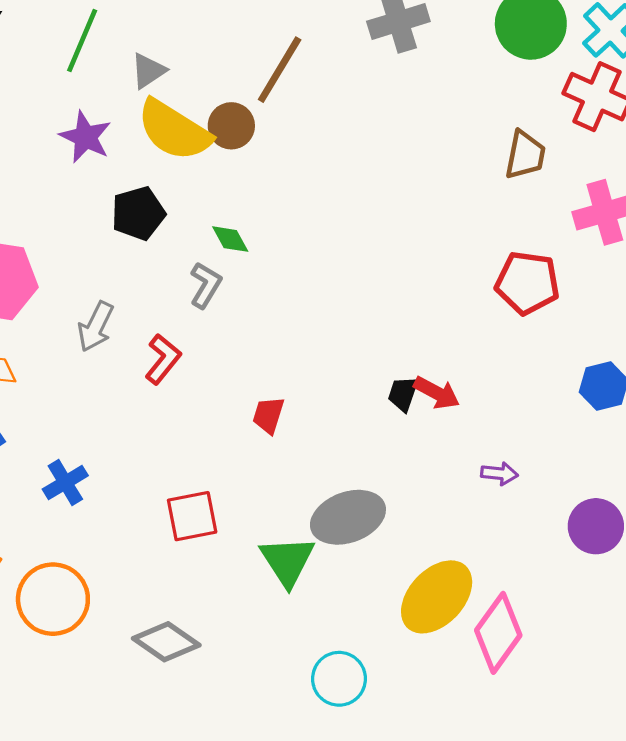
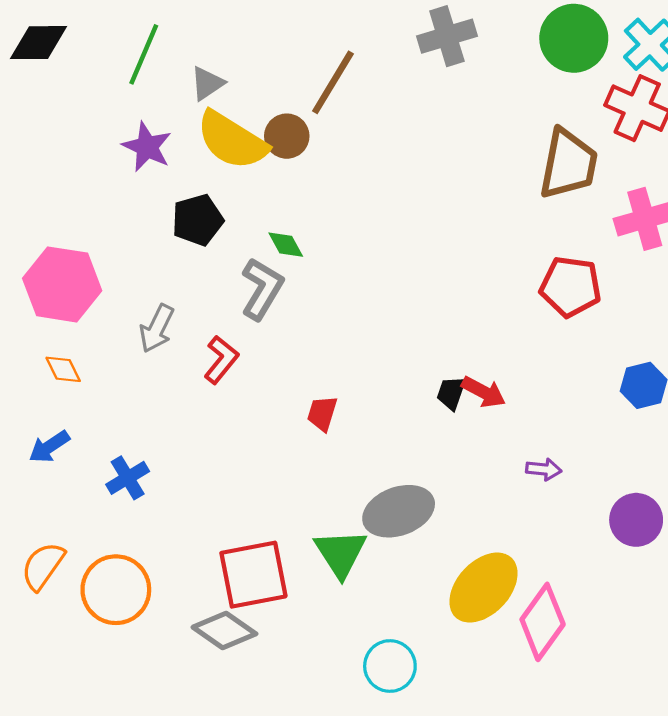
brown trapezoid: (525, 155) -> (568, 164), size x1.5
gray L-shape: (206, 285) -> (262, 289), size x1.4
red square: (192, 516) -> (253, 575), moved, size x1.4

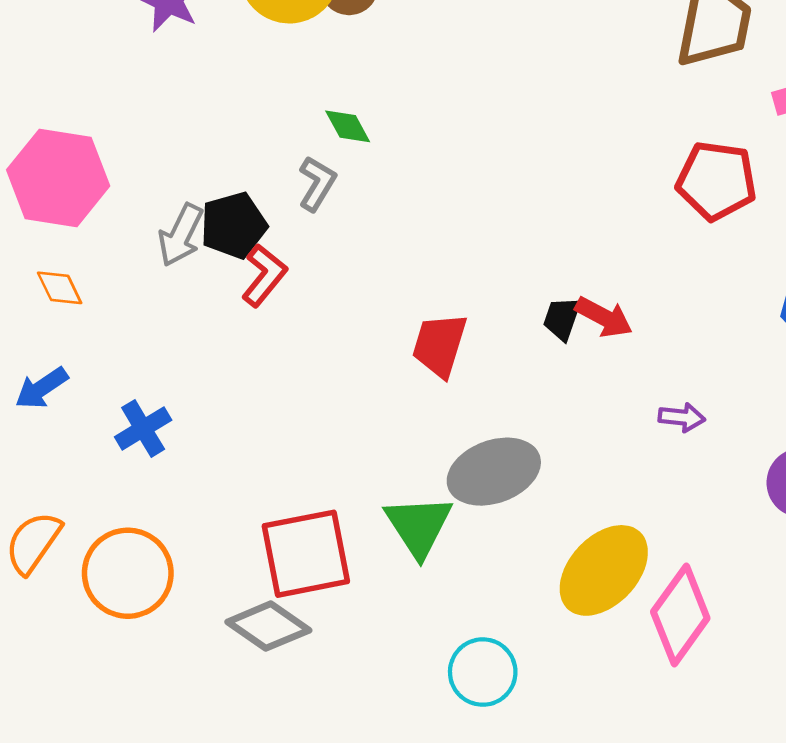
black pentagon: (198, 220) -> (234, 225), moved
gray L-shape: (262, 289) -> (317, 184), size x0.7
red trapezoid: (322, 413) -> (440, 345), moved, size x1.4

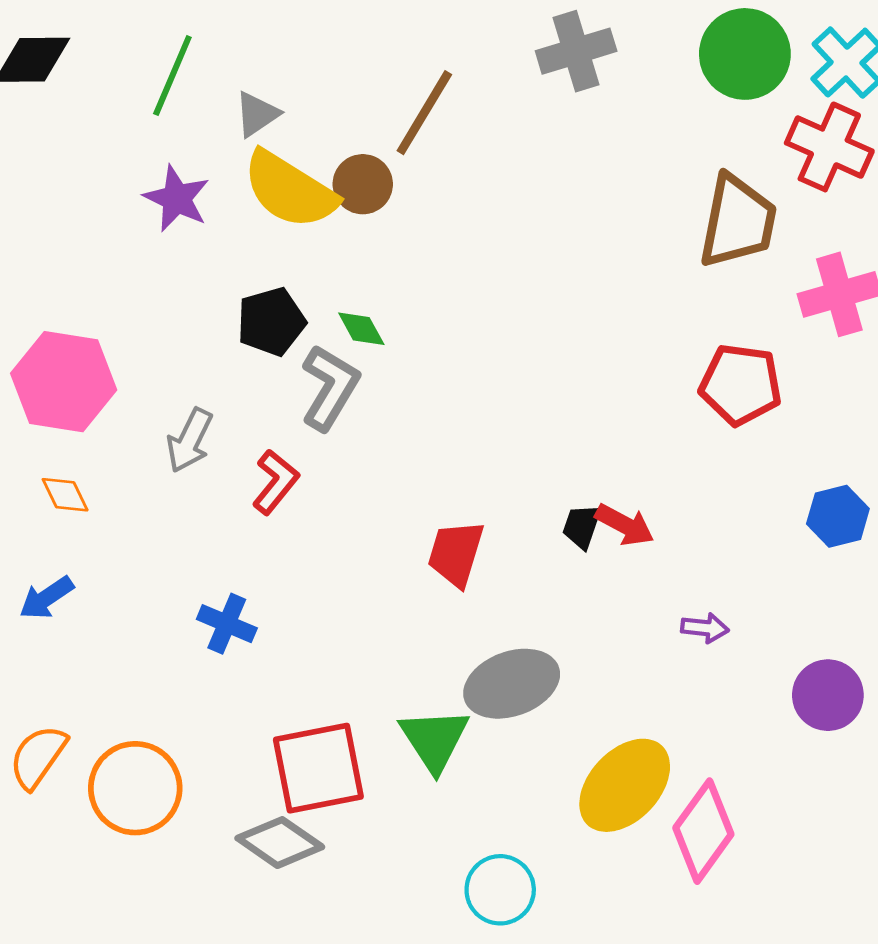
gray L-shape: (317, 184) -> (330, 387), size x1.5
black pentagon: (234, 225) -> (271, 322), moved
blue cross: (143, 428) -> (227, 624), moved, turned -36

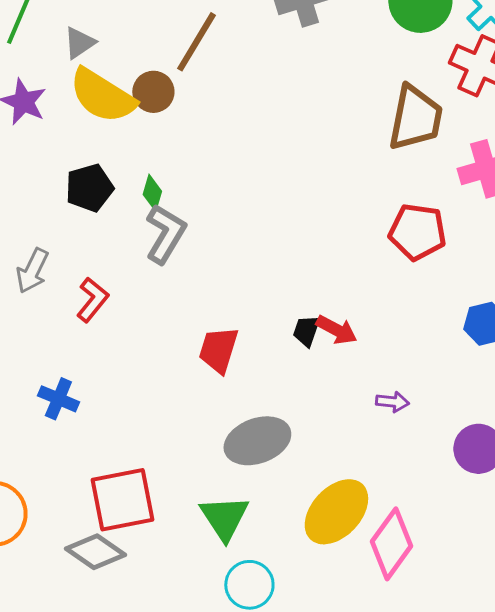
green diamond: (361, 329) -> (152, 193), turned 45
gray L-shape: (330, 387) -> (165, 234), moved
green triangle: (434, 740) -> (224, 518), moved

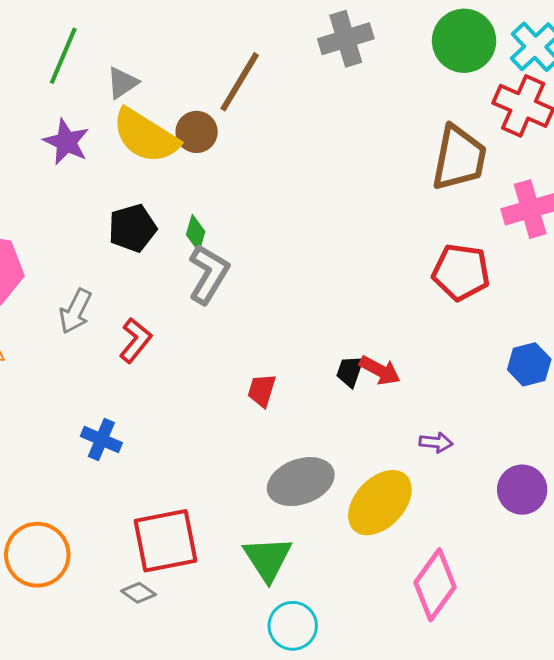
red trapezoid: (218, 350) -> (262, 390), size x0.7
yellow ellipse: (336, 512) -> (380, 503), moved
gray diamond: (95, 552) -> (138, 593), size x0.6

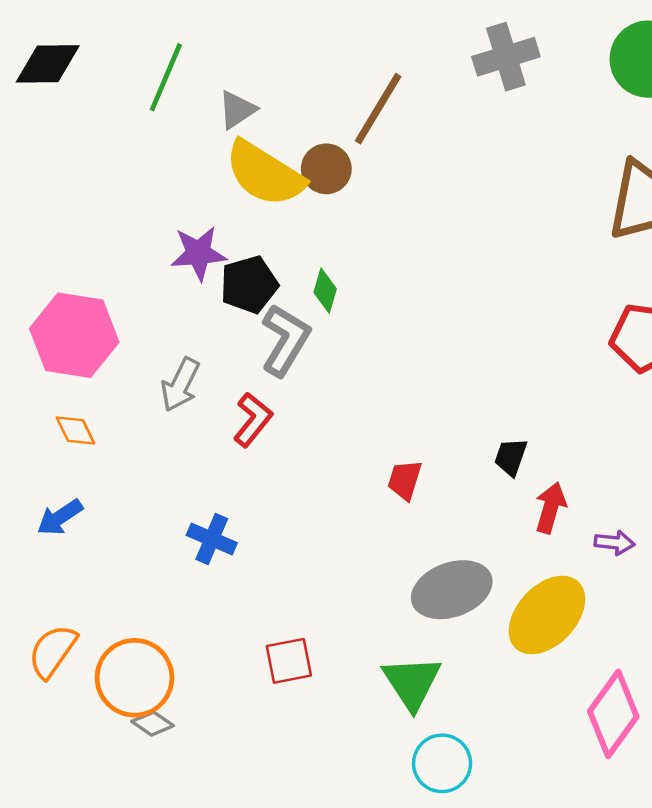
purple star: (66, 142) -> (198, 253), moved, turned -30
gray L-shape: (209, 274) -> (285, 340), moved
red arrow: (380, 370) -> (551, 508), moved, turned -102
red square: (165, 541) -> (289, 661), size x0.6
gray diamond: (138, 593) -> (153, 724), moved

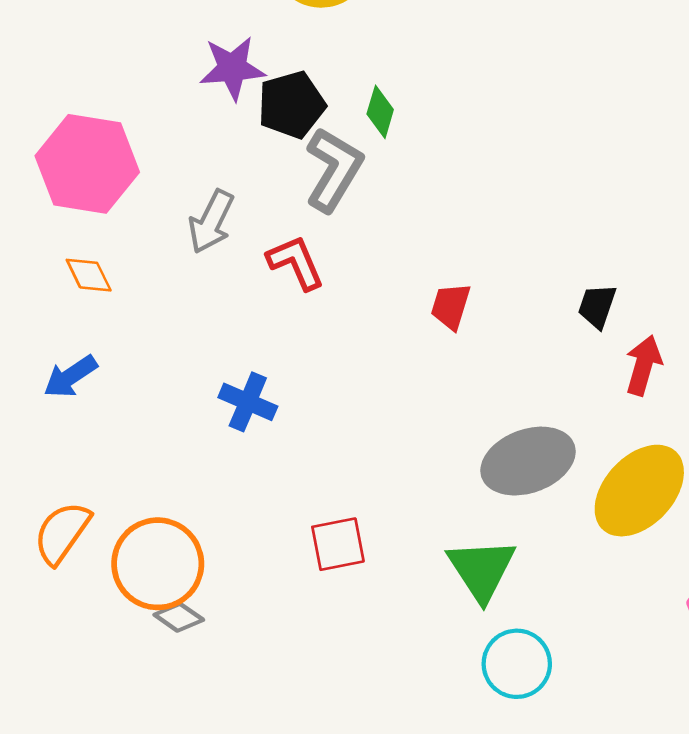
red L-shape: (253, 420) -> (296, 262), turned -62
red trapezoid: (405, 480) -> (451, 306), moved

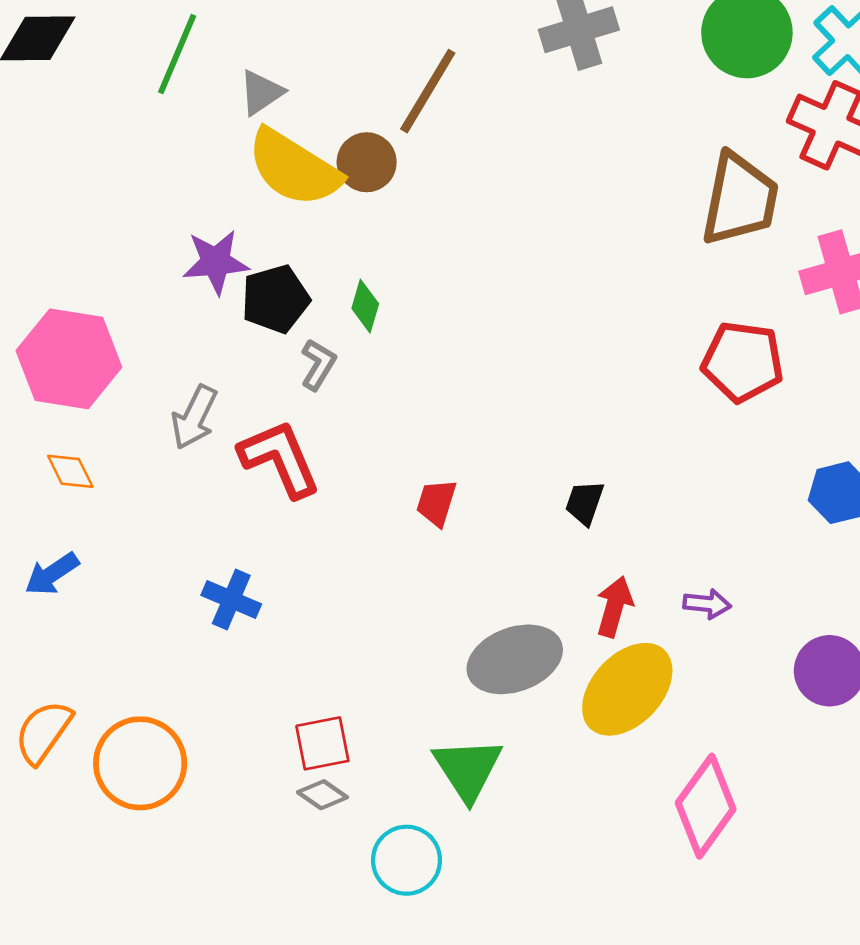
gray L-shape: (334, 170) -> (318, 365), size x0.6
red L-shape: (296, 262) -> (280, 459), size x1.4
red arrow: (643, 365) -> (614, 607), moved
gray diamond: (179, 617) -> (322, 795), moved
cyan circle: (517, 664) -> (406, 860), moved

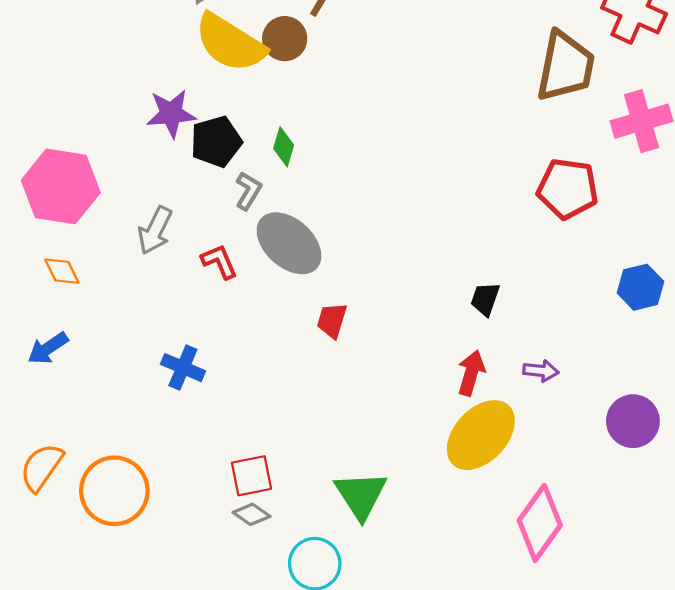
red L-shape: (280, 459) -> (219, 261), size x0.6
red trapezoid: (436, 503) -> (332, 320), moved
black trapezoid: (585, 503) -> (485, 299), moved
gray ellipse: (515, 659) -> (289, 243), moved, turned 62

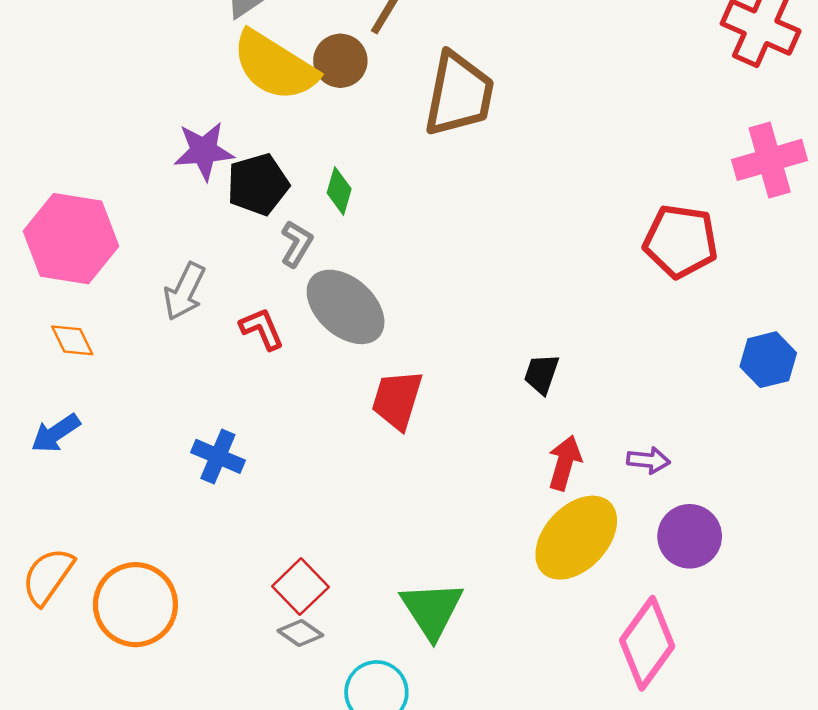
brown trapezoid: (565, 66) -> (459, 94), moved
black trapezoid: (485, 299) -> (541, 374), moved
red trapezoid: (332, 320) -> (397, 400), size x1.4
purple circle: (633, 421) -> (690, 536), moved
red square: (252, 476) -> (300, 587), turned -33

